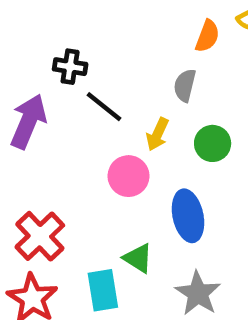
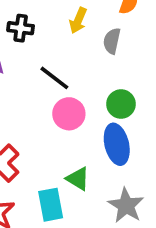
black line: (104, 107) -> (54, 78), moved
yellow arrow: (158, 134) -> (78, 21), moved
green circle: (213, 143) -> (121, 104), moved

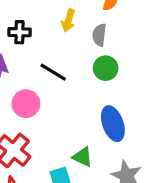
green circle: (121, 104) -> (106, 68), moved
pink circle: (69, 114) -> (26, 104), moved

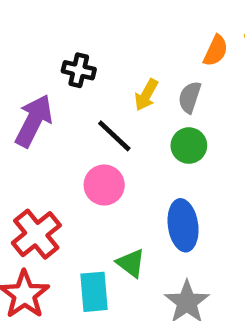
yellow arrow: (68, 20) -> (146, 95), moved
pink circle: (26, 104) -> (104, 185), moved

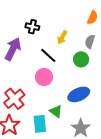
gray semicircle: (190, 97) -> (90, 42), moved
blue ellipse: (183, 225) -> (79, 94), turned 75

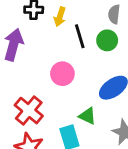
yellow arrow: (62, 37) -> (60, 17), moved
black line: (48, 55) -> (80, 36), moved, turned 42

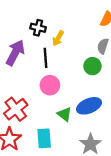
black line: (80, 36) -> (45, 58), moved
green triangle: (87, 116) -> (64, 114), moved

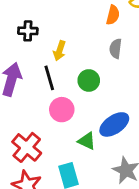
black cross: (38, 28) -> (28, 31), moved
green circle: (92, 66) -> (89, 80), moved

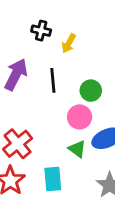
yellow arrow: (60, 51) -> (69, 43), moved
pink circle: (62, 110) -> (80, 117), moved

